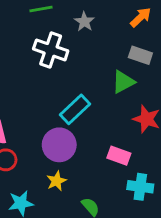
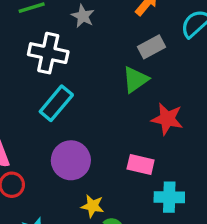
gray rectangle: (140, 55) -> (152, 47), turned -40
cyan rectangle: (75, 109) -> (56, 103), moved
yellow star: (56, 181) -> (92, 206), moved, turned -30

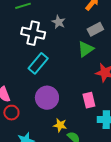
gray star: (83, 16) -> (59, 22), moved
pink rectangle: (141, 165) -> (89, 100), turned 63

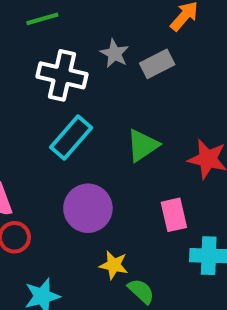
gray rectangle: (95, 29) -> (157, 64), moved
green triangle: (86, 49) -> (143, 145), moved

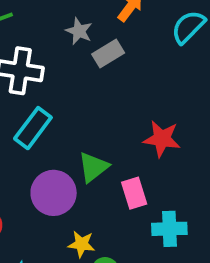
gray star: (115, 53) -> (79, 31), moved
green triangle: (143, 145) -> (93, 167), moved

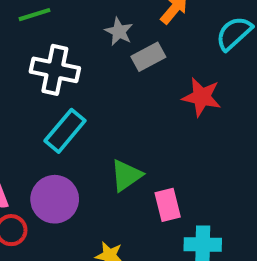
red star: (162, 139) -> (202, 97), moved
purple circle: (54, 193) -> (55, 199), moved

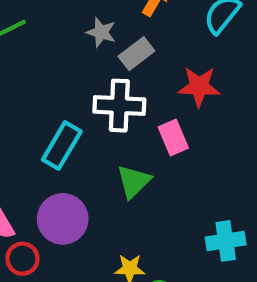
white cross: (55, 70) -> (119, 106), moved
pink rectangle: (168, 205) -> (173, 137), moved

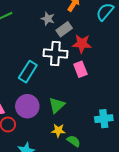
red star: (199, 87) -> (82, 44), moved
green triangle: (134, 182) -> (57, 105), moved

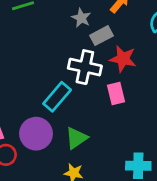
cyan rectangle: (28, 72) -> (57, 97), moved

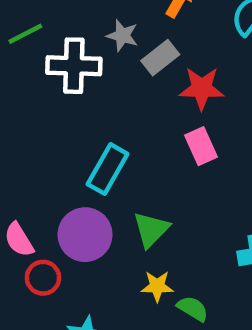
white cross: (85, 67) -> (74, 66), moved

